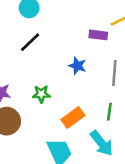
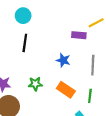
black line: (30, 42) -> (25, 43), turned -36
orange rectangle: (73, 118) -> (66, 90), moved, turned 72

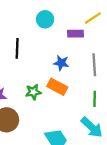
cyan circle: (23, 16) -> (45, 19), moved
orange rectangle: (66, 90) -> (57, 87), moved

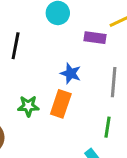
orange rectangle: (57, 87) -> (61, 104), turned 72

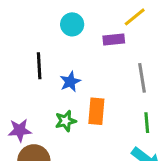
blue star: (71, 73) -> (70, 82), moved, turned -30

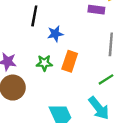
green line: (147, 123) -> (106, 79), turned 49

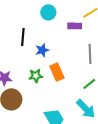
orange rectangle: (70, 61) -> (57, 72), turned -36

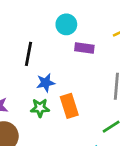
purple rectangle: (75, 26) -> (84, 48), moved
blue star: (42, 50) -> (46, 83), moved

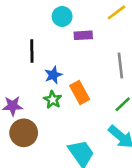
green star: (40, 108) -> (53, 100), turned -30

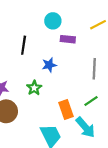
blue star: (53, 75) -> (49, 65), moved
orange rectangle: (80, 92) -> (66, 110), moved

